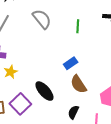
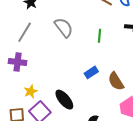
yellow star: (11, 72) -> (31, 91), moved
brown semicircle: (79, 84) -> (116, 81), moved

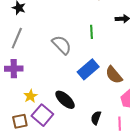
gray semicircle: (64, 28) -> (62, 45), moved
blue rectangle: (91, 72) -> (88, 69), size x1.5

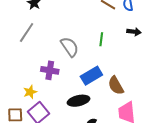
purple cross: (14, 69) -> (50, 70), moved
black ellipse: (65, 100) -> (79, 101), moved, turned -65

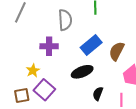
gray semicircle: (70, 47) -> (65, 20), turned 40
brown semicircle: (116, 85) -> (117, 51), turned 66

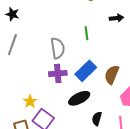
purple cross: (49, 46) -> (58, 73), moved

